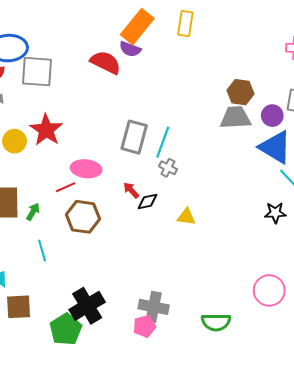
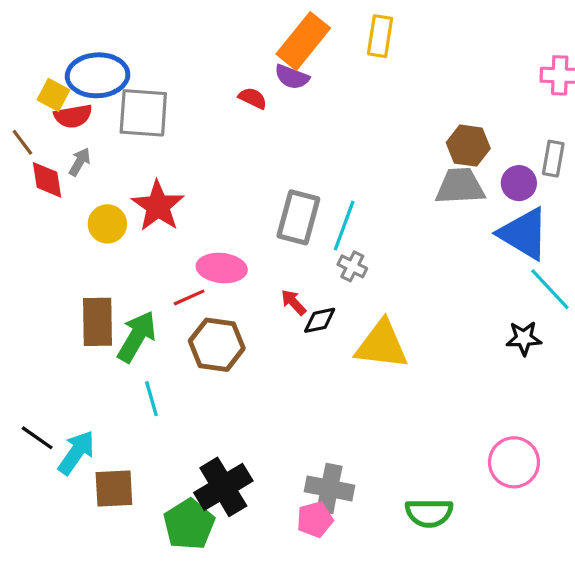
red semicircle: (106, 62) -> (253, 98), size x0.6
green arrow: (33, 212) -> (137, 337), size x1.8
yellow triangle: (186, 217) -> (382, 345), size x1.8

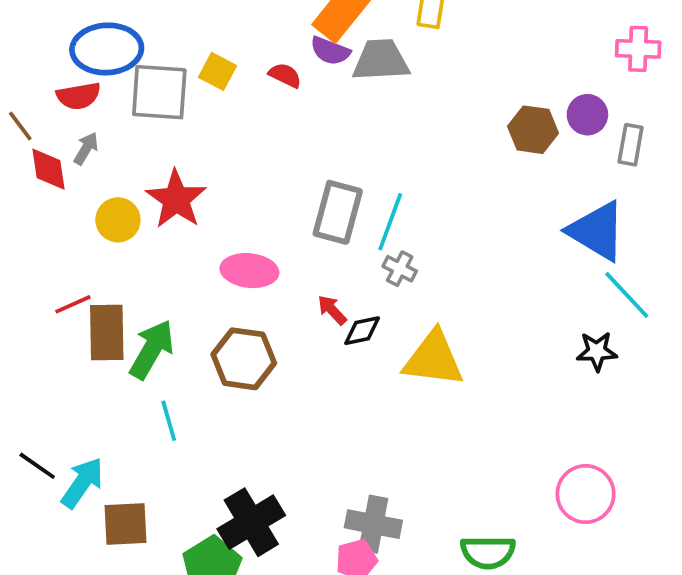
yellow square: (53, 95) -> (217, 71), moved
purple circle: (519, 183) -> (587, 115), moved
gray trapezoid: (460, 186) -> (381, 60), moved
red line: (189, 297) -> (73, 304), moved

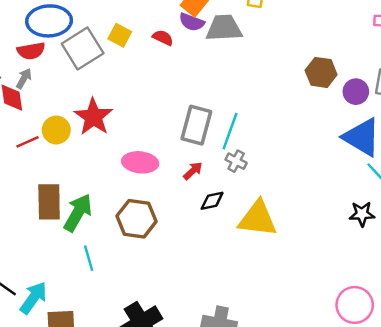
gray square: (159, 92) -> (83, 48), turned -36
purple circle: (587, 115) -> (356, 92), moved
gray arrow: (86, 148) -> (24, 78), moved
red line: (73, 304) -> (27, 142), moved
red arrow: (332, 310) -> (193, 171), moved, turned 90

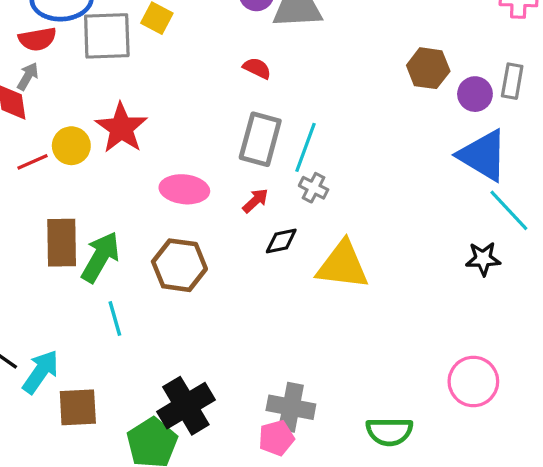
red semicircle: (163, 38) -> (257, 68), moved
gray square: (83, 48) -> (107, 36), turned 30

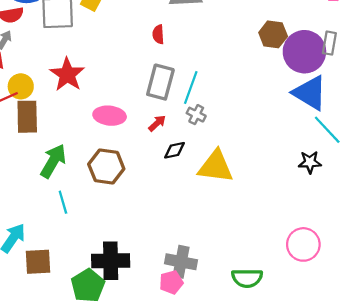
red semicircle: (257, 68) -> (158, 34), turned -120
purple circle: (475, 94) -> (304, 52), size x1.8
yellow circle: (71, 146) -> (21, 86), moved
brown rectangle: (62, 243) -> (27, 117), moved
black cross: (186, 406) -> (111, 261), turned 30

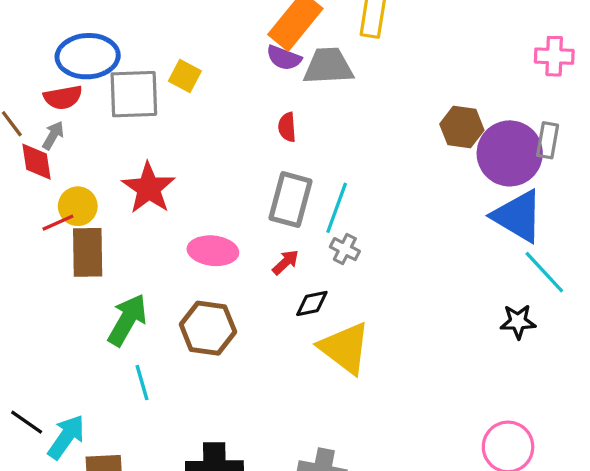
yellow triangle: (216, 167) -> (345, 348), moved, turned 30

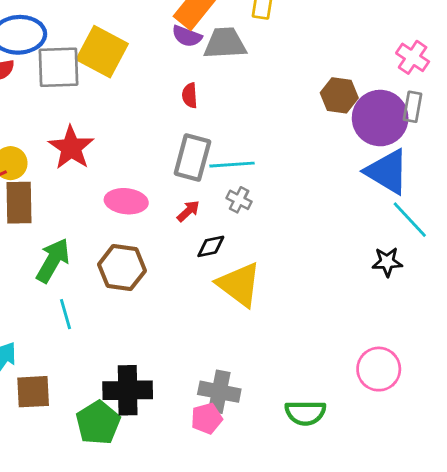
pink cross: (554, 56) -> (413, 57), moved, turned 32
yellow square: (185, 76) -> (102, 52), size x1.8
cyan line: (337, 208) -> (232, 165), turned 66

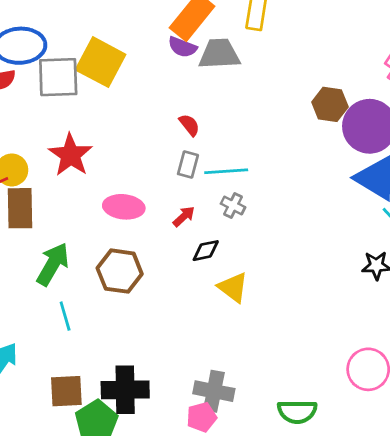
red semicircle: (190, 95) -> (189, 125), moved, turned 145
gray rectangle: (192, 158) -> (188, 165), size x0.6
yellow triangle: (239, 284) -> (233, 287), size x0.7
brown square: (33, 392) -> (66, 391), moved

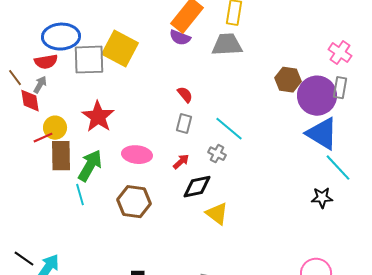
gray trapezoid: (219, 54) -> (227, 45), moved
cyan line: (226, 171) -> (229, 129), moved, turned 44
black diamond: (206, 251) -> (197, 187), size x1.4
green arrow: (53, 264) -> (90, 166), moved
cyan line: (65, 316) -> (80, 195), moved

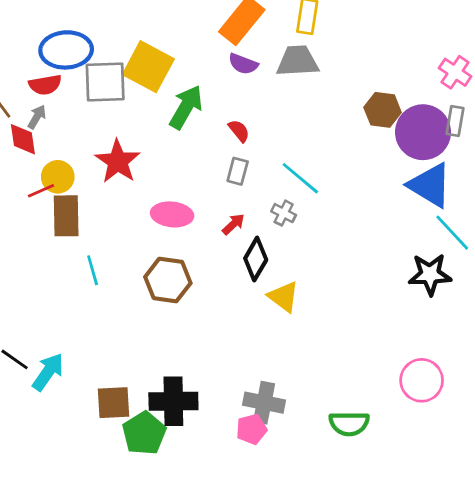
purple semicircle: (180, 38) -> (243, 64), moved
green arrow: (90, 166) -> (186, 107), moved
black diamond: (197, 187) -> (256, 259), turned -48
black star: (322, 198) -> (430, 274), size x1.4

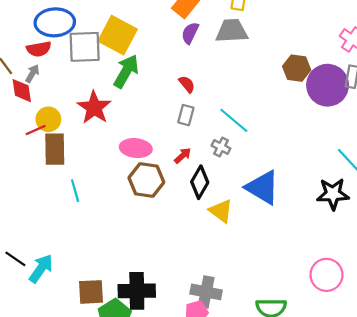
purple semicircle: (243, 64) -> (190, 33), turned 95
green arrow: (186, 107) -> (126, 71), moved
blue triangle: (430, 185) -> (263, 187), moved
brown hexagon: (168, 280) -> (146, 180), moved

